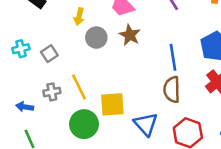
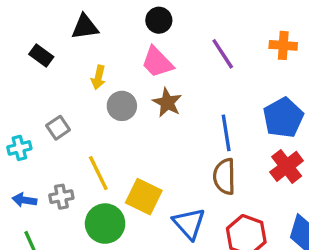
cyan cross: (21, 49) -> (19, 148), moved
gray cross: (52, 92) -> (61, 197), moved
yellow square: (112, 104) -> (144, 197), turned 30

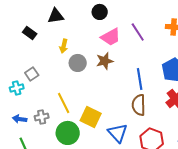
pink trapezoid: (157, 62) -> (111, 37), moved, turned -75
brown star: (167, 103) -> (105, 61), turned 30
gray square: (58, 128) -> (32, 74), moved

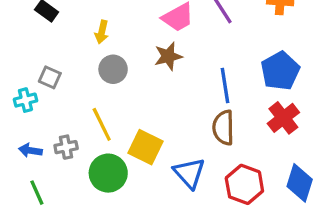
gray circle: (78, 63) -> (113, 69), moved
gray square: (32, 74) -> (50, 77), turned -32

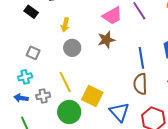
cyan cross: (25, 100) -> (25, 77), moved

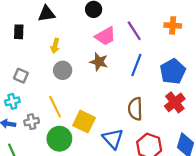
black rectangle: (31, 12) -> (19, 32), turned 56
brown star: (106, 40) -> (99, 62), turned 30
blue line: (141, 58) -> (136, 65), moved, turned 30

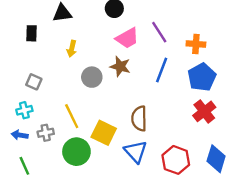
orange cross: (173, 25) -> (196, 44), moved
gray circle: (63, 70) -> (92, 77), moved
brown semicircle: (135, 109) -> (139, 119), moved

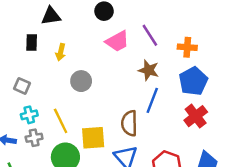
black rectangle: (31, 33) -> (32, 42), moved
brown star: (120, 66) -> (149, 70), moved
blue line: (162, 70) -> (152, 100), moved
cyan cross: (24, 110) -> (29, 115), moved
yellow square: (104, 133) -> (93, 138), turned -30

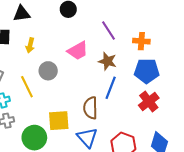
pink trapezoid: (117, 41) -> (78, 51), moved
blue pentagon: (193, 81) -> (147, 71), turned 30
yellow line: (61, 121) -> (27, 87), moved

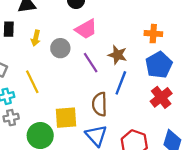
purple line: (109, 31) -> (91, 63), moved
pink trapezoid: (78, 51) -> (86, 29), moved
gray circle: (48, 71) -> (60, 48), moved
blue pentagon: (147, 71) -> (159, 65), turned -30

